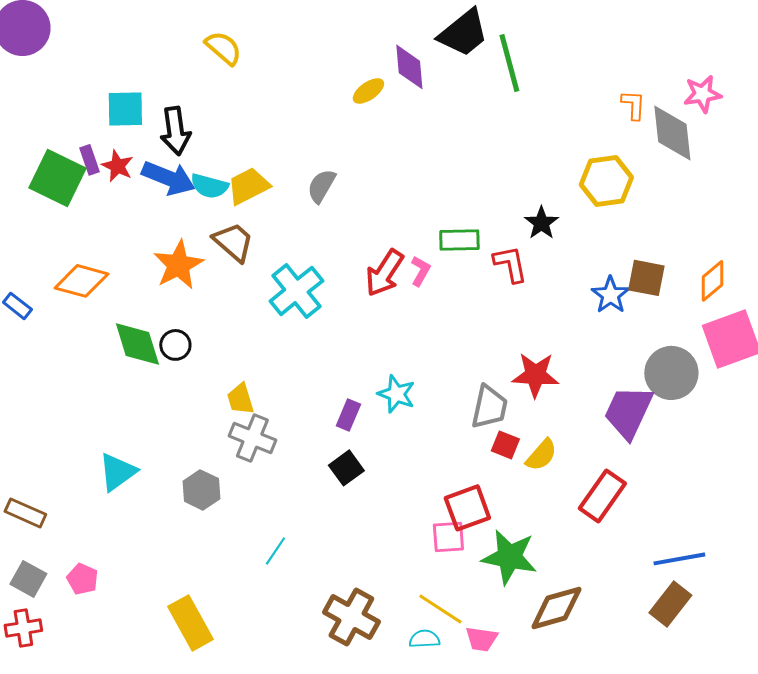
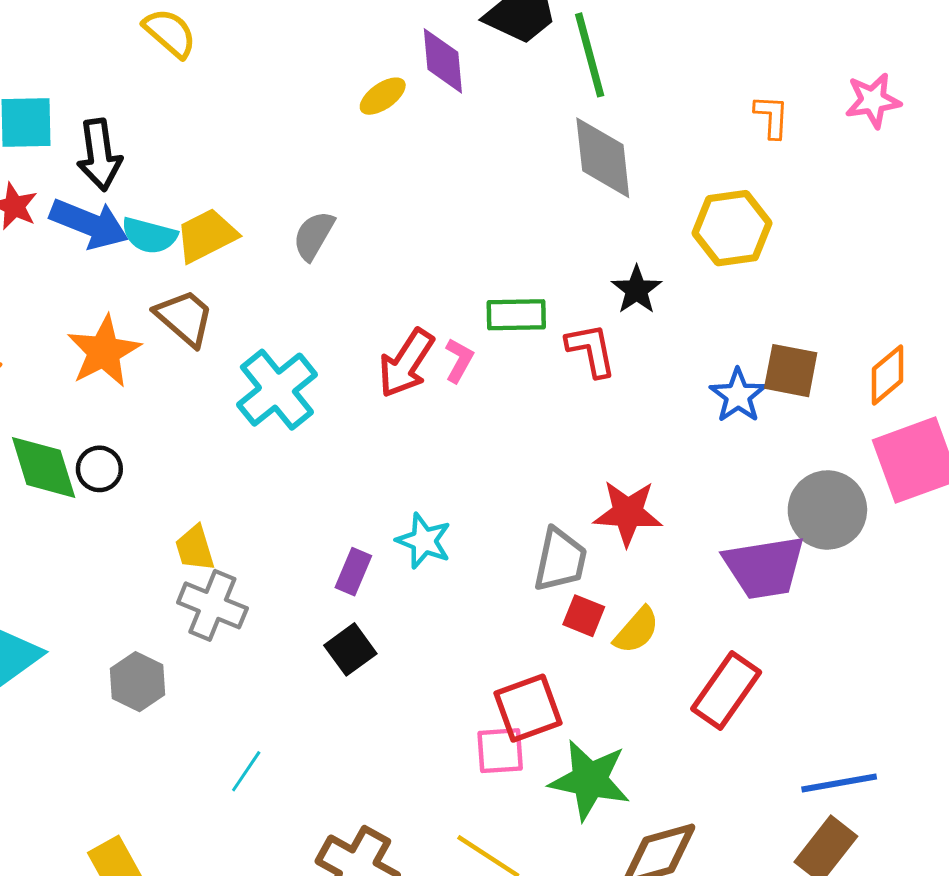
gray diamond: (672, 133) -> (603, 158), moved
purple trapezoid: (628, 412) -> (764, 567), turned -124

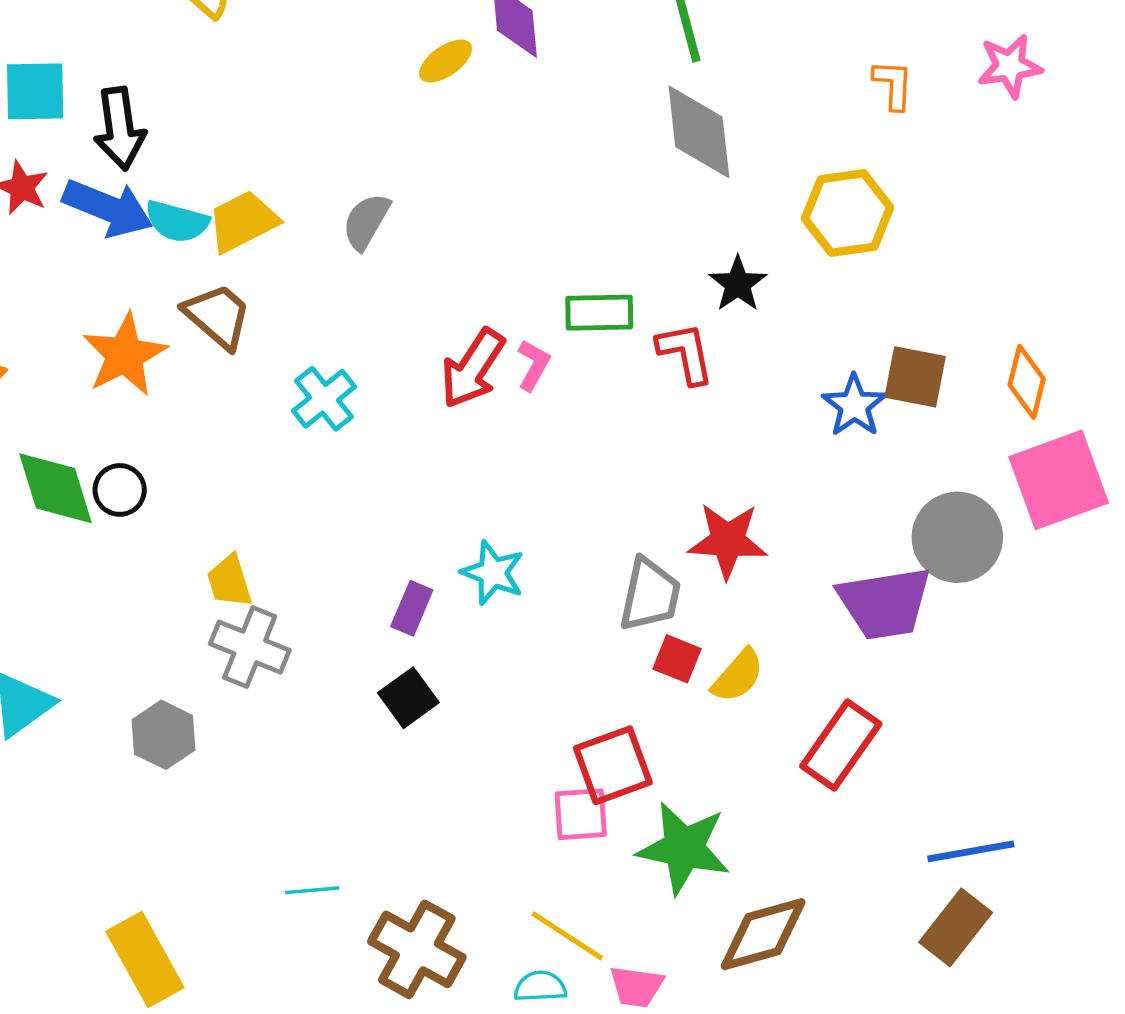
orange diamond: (888, 375) -> (1027, 382), turned -36
cyan cross: (277, 390) -> (324, 399), size x0.7
cyan line: (246, 771) -> (312, 890), moved, turned 51

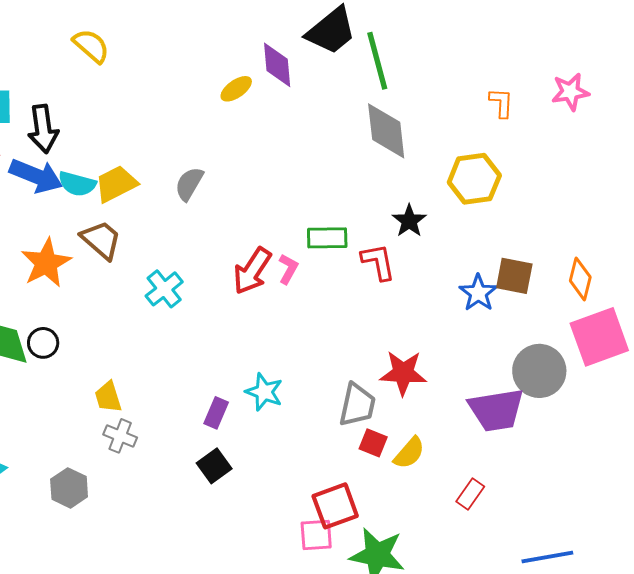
gray cross: (250, 647) -> (120, 436), size x0.7
red rectangle: (841, 745) -> (470, 494), size x0.6

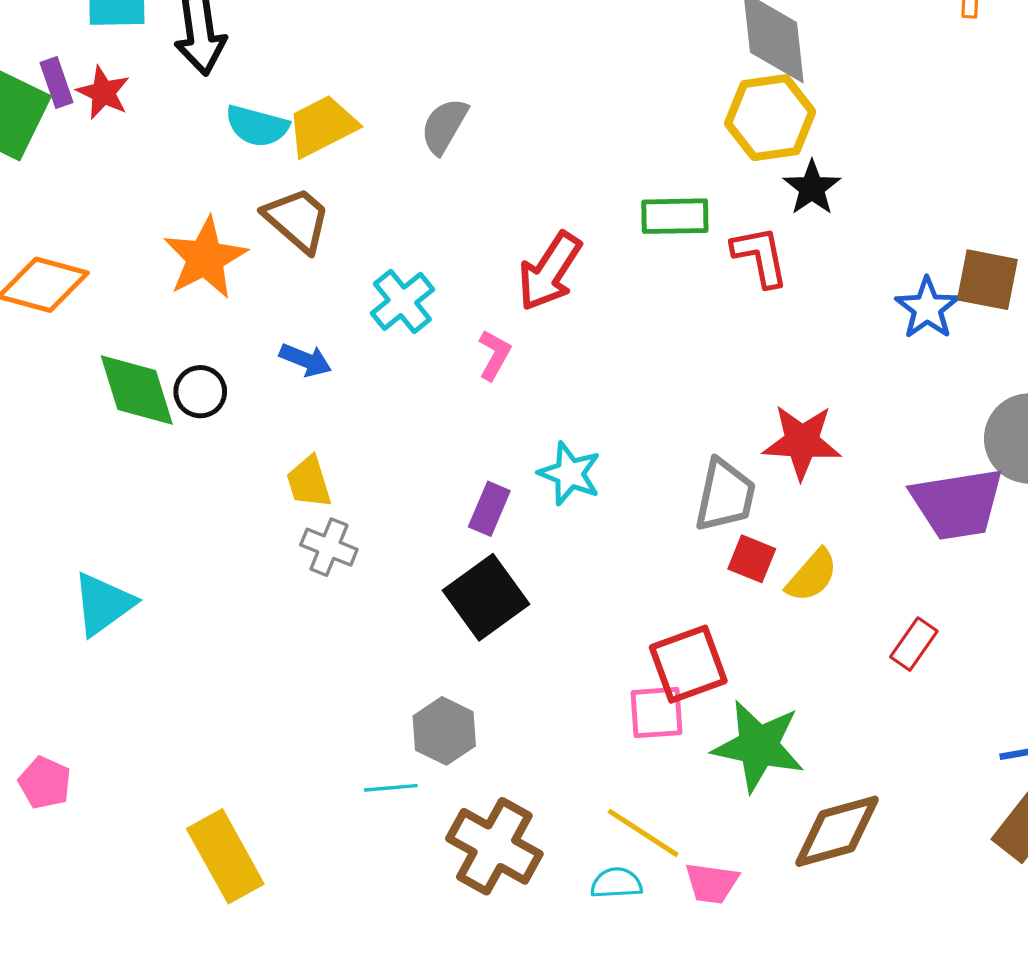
blue arrow: (36, 176) -> (306, 360), moved, size x0.6
yellow hexagon: (474, 179) -> (770, 118), moved
pink L-shape: (288, 269) -> (494, 355), moved
black square: (214, 466) -> (486, 597), size x1.4
gray hexagon: (69, 488) -> (444, 731), moved

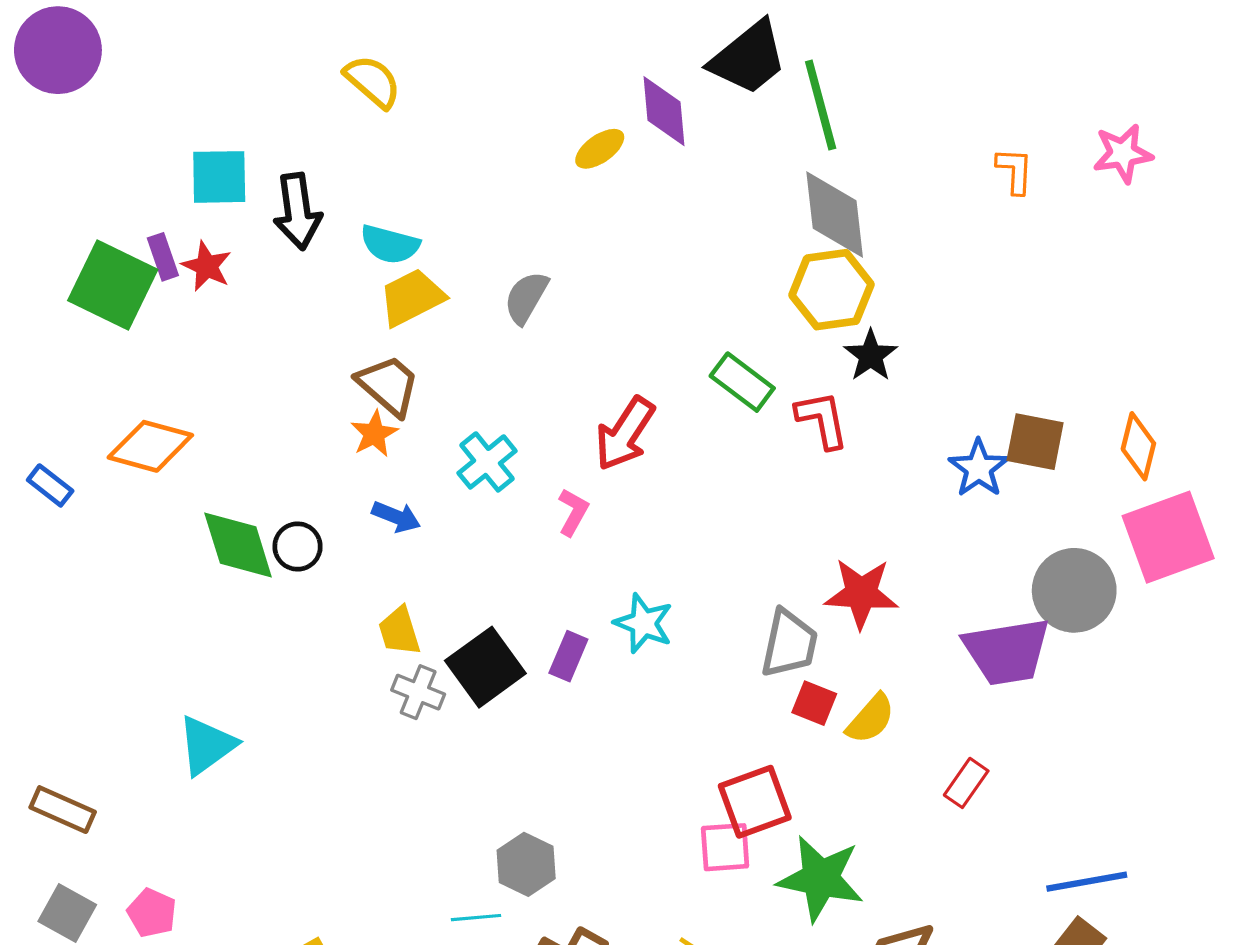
cyan semicircle: (257, 126) -> (390, 244), moved
green rectangle: (675, 216) -> (742, 382), turned 38
orange star: (205, 258) -> (374, 434), moved, size x0.6
black square: (486, 597) -> (485, 667), moved

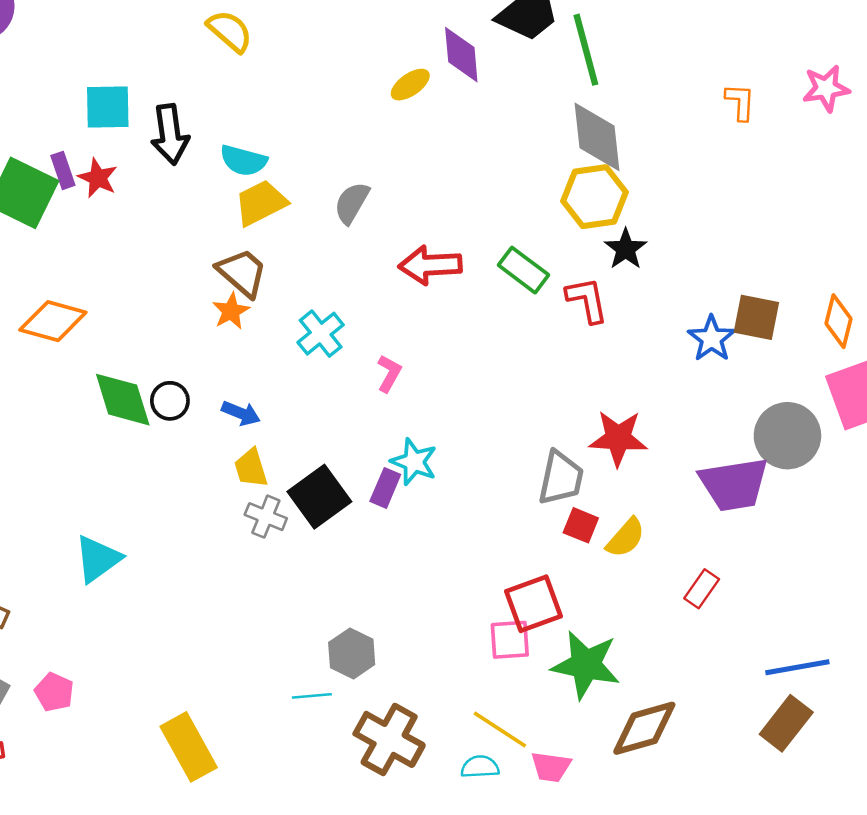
red arrow: (625, 434) -> (430, 265), moved, turned 54
blue arrow: (396, 517) -> (241, 413), moved
cyan star: (644, 623) -> (414, 462), moved

